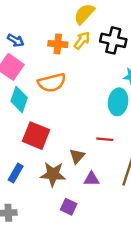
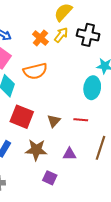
orange cross: (58, 44) -> (40, 38), turned 35
brown triangle: (77, 156) -> (54, 121), moved

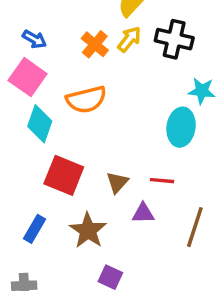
brown star: (36, 150) -> (88, 231), turned 30
purple triangle: (69, 154) -> (143, 213), moved

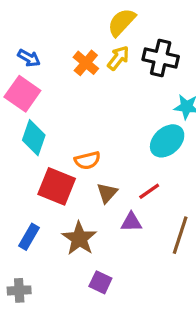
orange semicircle: (86, 100) -> (87, 160), moved, size x0.7
cyan ellipse: (181, 127) -> (167, 141), turned 40
red line: (162, 181) -> (149, 191), turned -40

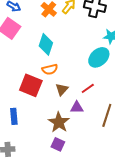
cyan diamond: (34, 138) -> (46, 44), moved
blue rectangle: (29, 237) -> (14, 116), turned -35
brown star: (79, 238) -> (59, 122), moved

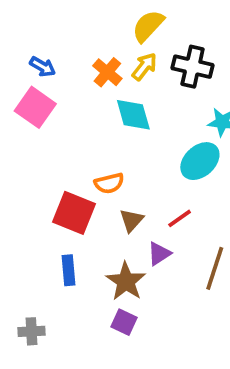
cyan diamond: (46, 44) -> (133, 115), moved, turned -35
purple triangle: (77, 107) -> (159, 254), turned -32
blue rectangle: (14, 116) -> (68, 270), moved

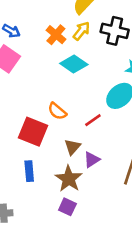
cyan diamond: (133, 115) -> (74, 64), turned -40
orange semicircle: (109, 183) -> (57, 111), turned 54
red line: (180, 218) -> (93, 120), moved
brown triangle: (131, 220) -> (73, 147), moved

